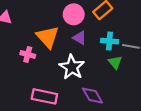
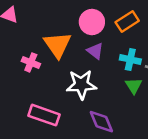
white star: (72, 67) -> (81, 85), turned 30

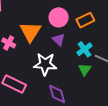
cyan cross: (130, 60) -> (84, 49), turned 35

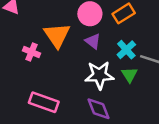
white star: (45, 64) -> (99, 75), moved

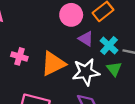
orange triangle: (57, 35) -> (53, 64), moved, turned 44
purple triangle: (93, 41) -> (86, 39), moved

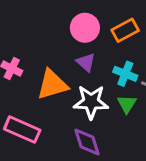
purple triangle: (86, 39) -> (86, 62), moved
cyan cross: (109, 45) -> (125, 74), turned -30

